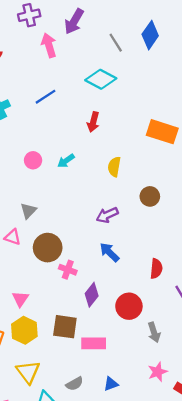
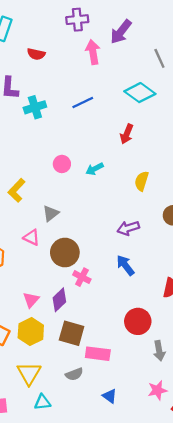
purple diamond: (92, 295) -> (59, 300), moved
gray semicircle: (75, 384) -> (74, 374), moved
blue triangle: (111, 384) -> (110, 396), turned 49

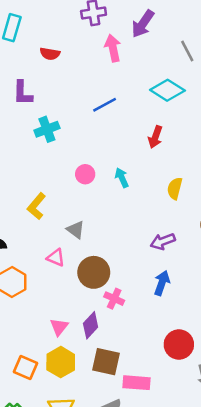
cyan cross: (35, 107) -> (47, 129), moved
cyan arrow: (95, 169) -> (122, 178), turned 96
gray triangle: (51, 213) -> (76, 230), turned -42
blue arrow: (125, 265) -> (162, 283), turned 60

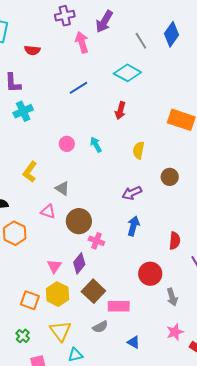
cyan cross: (47, 129) -> (23, 111), moved
brown square: (106, 362) -> (93, 291), turned 35

